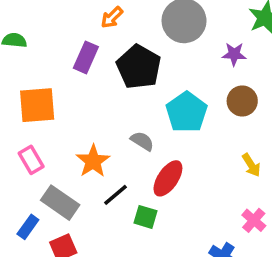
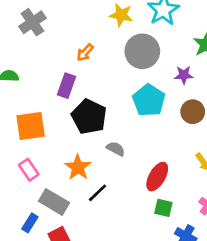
black pentagon: (139, 67) -> (89, 117), moved
cyan pentagon: (187, 112) -> (149, 100), moved
red ellipse: (168, 178) -> (157, 177), moved
green square: (145, 217) -> (163, 208), moved

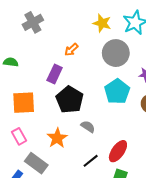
black line: (97, 193) -> (91, 161), moved

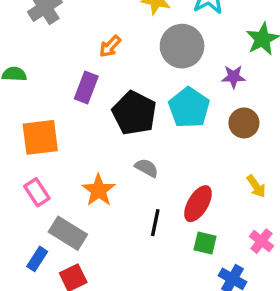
black pentagon: (70, 100) -> (134, 113), moved
black line: (91, 161) -> (155, 223), turned -35

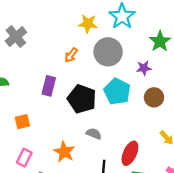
orange arrow: (110, 46) -> (71, 55), moved
orange square: (40, 137) -> (22, 122), size x0.6
pink rectangle: (37, 192) -> (24, 158), turned 66

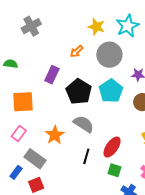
orange square: (22, 122) -> (23, 102), size x1.6
gray semicircle: (94, 134) -> (84, 124), size x1.5

